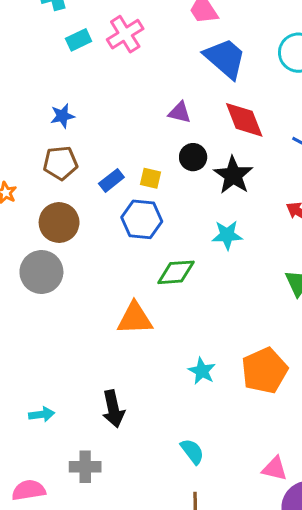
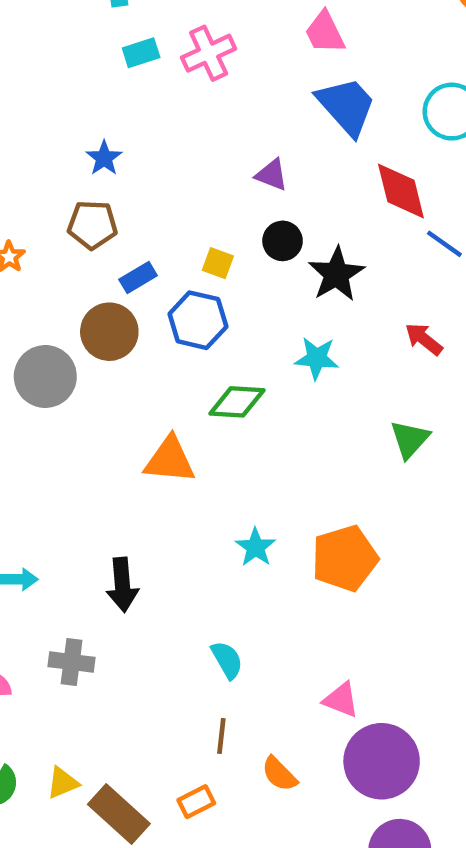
blue star: (62, 116) -> (104, 158), turned -30
red diamond: (244, 120) -> (401, 191), moved
blue rectangle: (111, 180) -> (138, 278), moved
brown circle: (59, 223) -> (109, 332), moved

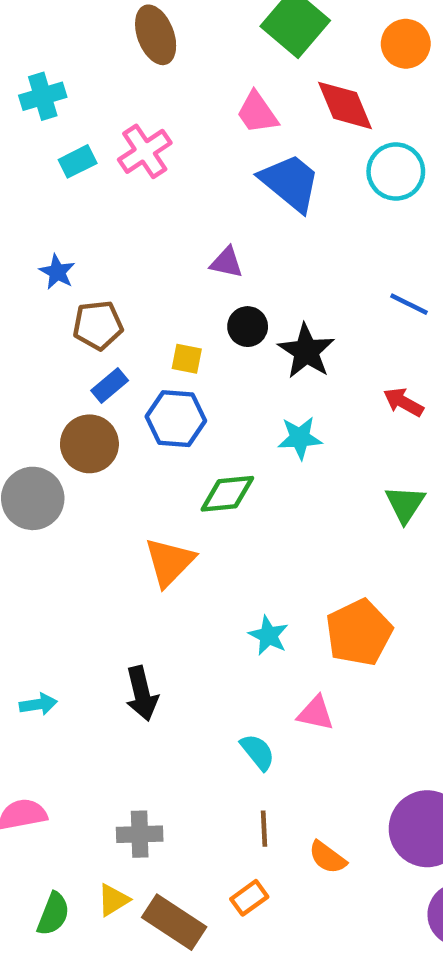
red diamond: (401, 191) -> (345, 105), moved
brown pentagon: (92, 225) -> (98, 325), moved
orange triangle: (170, 460) -> (169, 562), turned -42
gray cross: (72, 662) -> (140, 834), moved
pink triangle: (341, 700) -> (316, 713), moved

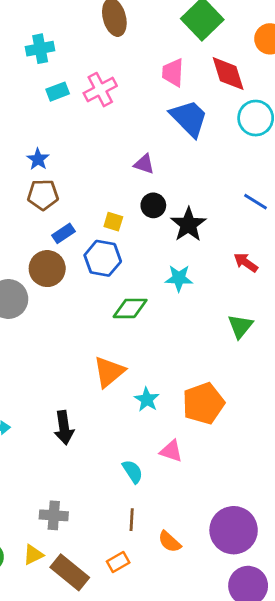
pink trapezoid: (257, 113) -> (173, 72), turned 32
brown pentagon: (98, 325) -> (43, 195), moved
orange triangle: (169, 562) -> (109, 372), moved

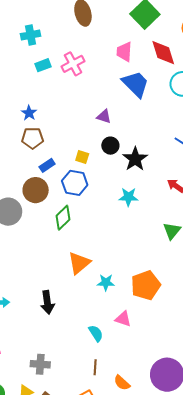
green diamond: (130, 308) -> (63, 218), moved, turned -45
cyan star: (147, 399) -> (106, 282), turned -30

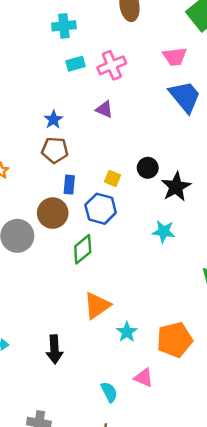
pink trapezoid: (124, 52) -> (175, 57), turned -105
purple triangle: (104, 116) -> (104, 109), moved
blue rectangle: (47, 165) -> (69, 185), turned -56
cyan star: (106, 282) -> (127, 332), turned 30

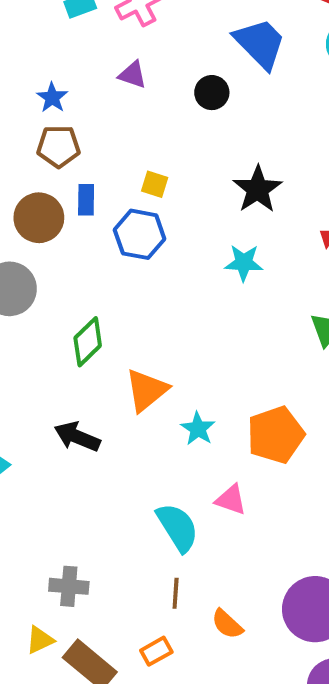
black circle: (148, 168) -> (212, 93), moved
brown circle: (53, 213) -> (39, 218), moved
green diamond: (83, 249) -> (88, 342), moved
black arrow: (54, 349) -> (77, 437), moved, turned 120
cyan semicircle: (109, 392) -> (178, 527), size x1.5

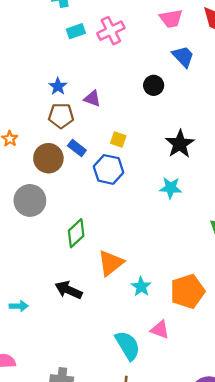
blue trapezoid: (260, 43) -> (183, 57), size x0.7
purple triangle: (133, 75) -> (92, 99), moved
blue rectangle: (86, 200) -> (77, 148), turned -54

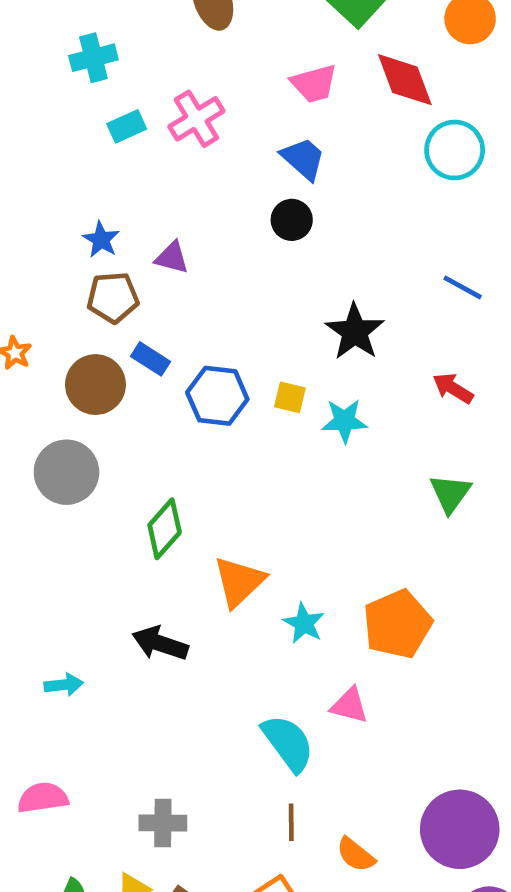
blue trapezoid: (183, 57) -> (303, 159), moved
yellow square: (118, 140) -> (290, 397), moved

